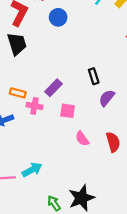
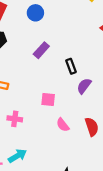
purple rectangle: (54, 88) -> (41, 50), moved
pink cross: (34, 106) -> (15, 119), moved

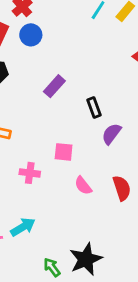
blue circle: (35, 13) -> (31, 35), moved
pink cross: (15, 119) -> (30, 173), moved

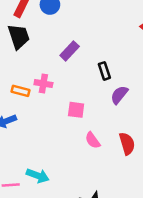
pink cross: (30, 173) -> (43, 84), moved
cyan arrow: (23, 227) -> (38, 176), turned 50

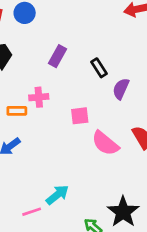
pink semicircle: (93, 140) -> (105, 143), size x1.5
cyan arrow: (38, 176) -> (57, 195), turned -45

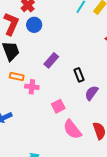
orange rectangle: (17, 111) -> (17, 77), moved
pink square: (80, 116) -> (58, 106), turned -32

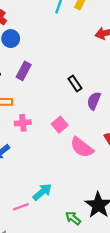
purple rectangle: (51, 60) -> (24, 71), moved
pink cross: (32, 87) -> (23, 123), moved

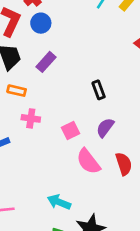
purple semicircle: (94, 101) -> (105, 128), moved
cyan arrow: (42, 192) -> (59, 202), moved, turned -132

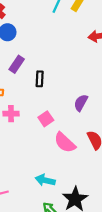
black rectangle: (99, 90) -> (40, 79), moved, turned 32
purple semicircle: (105, 128) -> (81, 103), moved

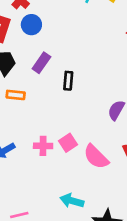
pink cross: (11, 114) -> (43, 146), moved
pink square: (46, 119) -> (68, 143), moved

